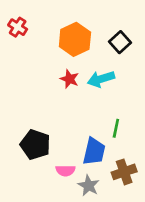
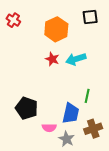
black square: (120, 42) -> (90, 17), moved, turned 35

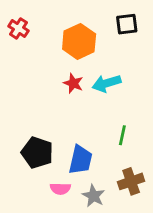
blue trapezoid: (71, 113) -> (81, 160), moved
pink semicircle: (49, 128) -> (60, 189), moved

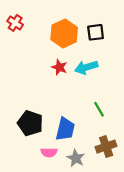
black square: (127, 24) -> (96, 32), moved
green line: (122, 135) -> (99, 109), turned -42

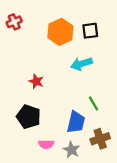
red cross: (15, 23) -> (14, 22), turned 32
red star: (59, 67) -> (36, 81), moved
blue trapezoid: (65, 129) -> (76, 122), moved

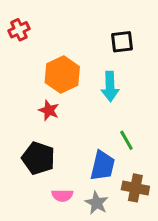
orange hexagon: (60, 32) -> (62, 75), moved
cyan arrow: (81, 64) -> (110, 87), turned -75
brown cross: (100, 139) -> (135, 188), turned 30

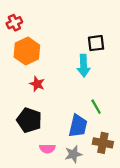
black square: (122, 42) -> (96, 43), moved
orange hexagon: (62, 75) -> (27, 51), moved
gray star: (97, 203) -> (73, 154), turned 30

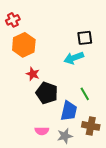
cyan arrow: (84, 66) -> (74, 58), turned 72
black pentagon: (29, 120) -> (47, 93), moved

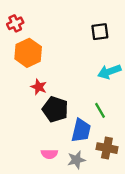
black square: (85, 38) -> (100, 32), moved
cyan arrow: (74, 58) -> (109, 72), moved

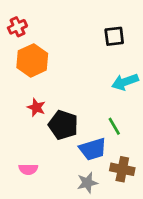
red star: (39, 87) -> (36, 107), moved
blue trapezoid: (81, 130) -> (93, 149), turned 60
pink semicircle: (49, 154) -> (28, 169), moved

